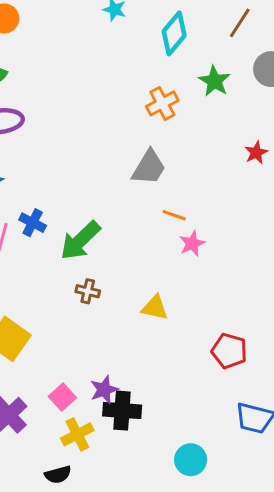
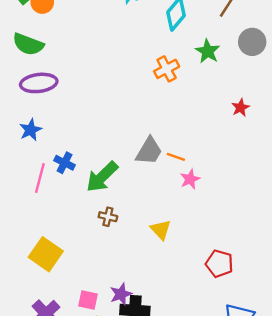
gray trapezoid: (149, 168) -> (149, 151), moved
yellow triangle: (155, 308) -> (161, 230), turned 35
pink square: (62, 397) -> (88, 300), turned -36

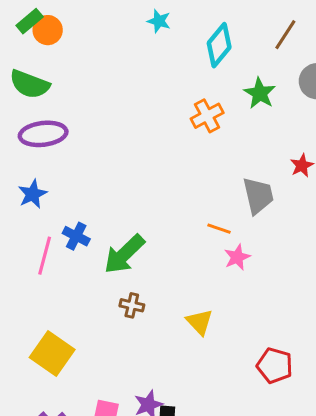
gray trapezoid: (149, 151) -> (258, 196), moved, turned -44

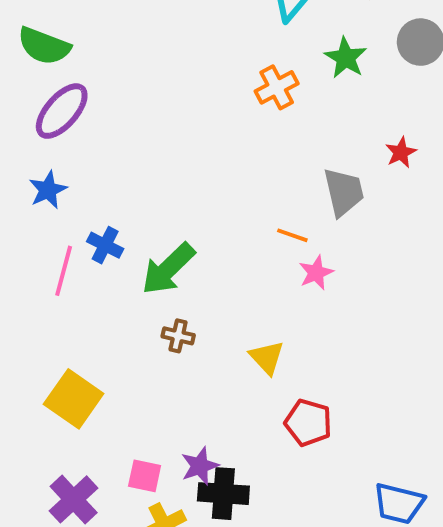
purple ellipse: (43, 134) -> (62, 111), turned -42
red pentagon: (275, 366) -> (308, 423), moved

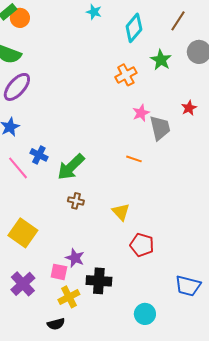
orange line: (292, 235) -> (134, 159), moved
pink line: (64, 271) -> (18, 168), turned -55
pink star: (316, 273) -> (141, 113), moved
purple star: (200, 466) -> (75, 258), moved, turned -30

